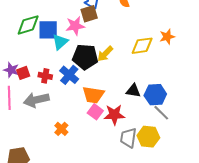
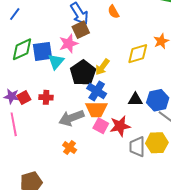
black pentagon: (85, 57) -> (83, 73), turned -30
blue cross: (69, 75) -> (97, 91), moved
gray arrow: (36, 100) -> (71, 118), moved

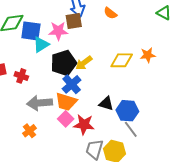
orange semicircle: (113, 12) -> (110, 13), turned -40

